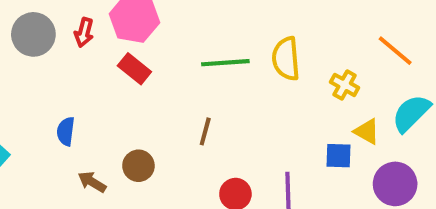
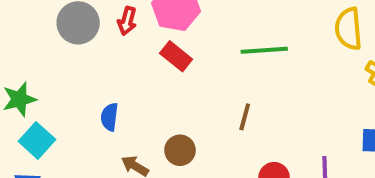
yellow semicircle: (286, 59) -> (349, 29), moved

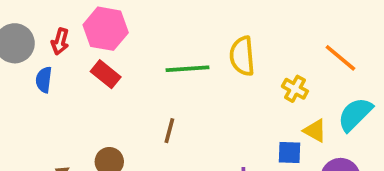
yellow semicircle: (349, 29) -> (242, 56), moved
blue semicircle: (109, 117) -> (44, 80), moved

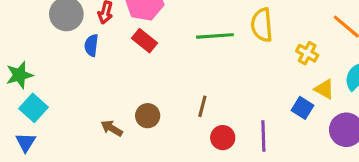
brown line: (169, 131) -> (202, 106), moved
blue square: (289, 153) -> (302, 108), turned 30

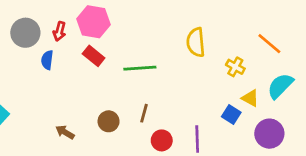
green line: (215, 36) -> (140, 68), moved
brown circle: (148, 116) -> (109, 121), moved

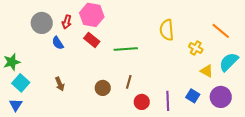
blue semicircle: (47, 60) -> (58, 43), turned -40
blue square: (231, 115) -> (193, 96), moved
brown arrow: (65, 132) -> (60, 84), moved, turned -144

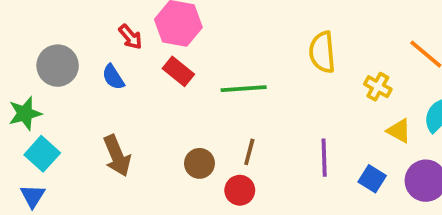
red arrow: (67, 22) -> (130, 37), turned -56
gray circle: (42, 23) -> (58, 66), moved
brown arrow: (60, 84) -> (117, 156), size x1.5
purple line: (168, 101) -> (324, 158), moved
red circle: (142, 102) -> (240, 190), moved

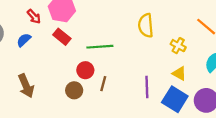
blue semicircle: (113, 77) -> (24, 40), turned 80
yellow triangle: (399, 131) -> (179, 74), moved
blue square: (372, 179) -> (175, 99), size x1.6
red circle: (240, 190) -> (85, 70), moved

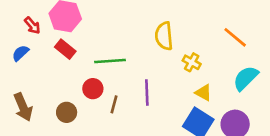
yellow cross: (178, 46) -> (192, 62), moved
purple line: (147, 87) -> (147, 93), moved
brown circle: (74, 90) -> (67, 112), moved

